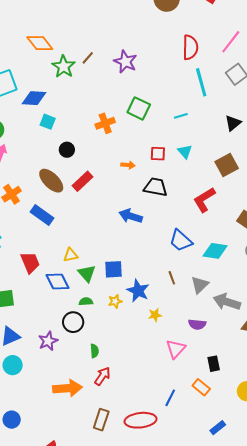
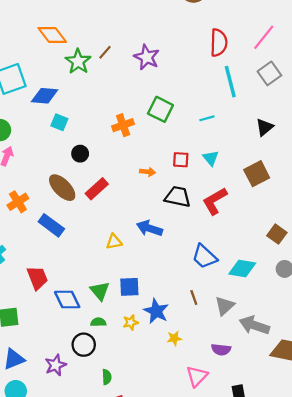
red L-shape: (204, 200) -> (215, 201), moved
yellow triangle: (71, 255) -> (114, 242), moved

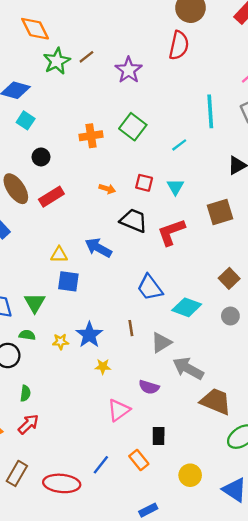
red semicircle: (219, 43) -> (179, 45), moved
cyan line: (207, 118) -> (179, 145), turned -32
blue square: (129, 287) -> (68, 281), moved

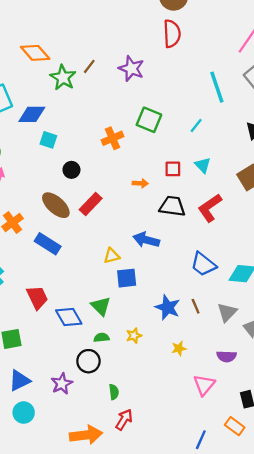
blue star: (89, 335) -> (168, 307), moved

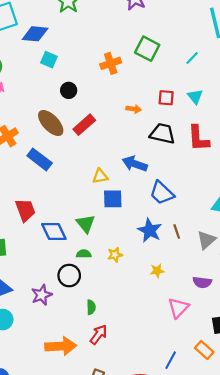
red L-shape: (210, 208) -> (198, 138), turned -64
blue trapezoid: (203, 264) -> (162, 193), moved

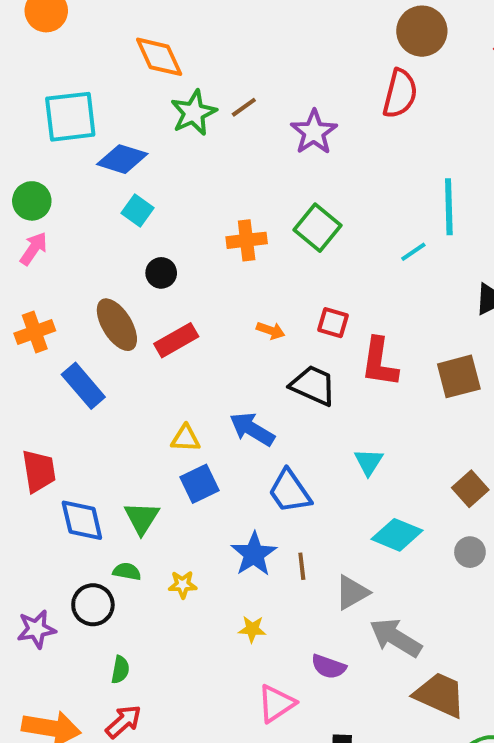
cyan line: (192, 58) -> (413, 252), moved
cyan triangle: (195, 97) -> (369, 462), moved
red L-shape: (198, 138) -> (379, 362), moved
blue square: (113, 199) -> (200, 484), turned -36

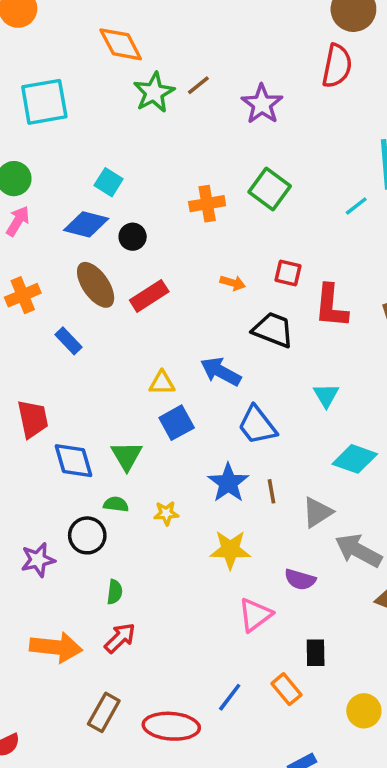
blue diamond: (122, 159) -> (86, 224), moved
blue rectangle: (83, 386) -> (69, 341), size x0.7
yellow star: (252, 629) -> (230, 550), size x1.6

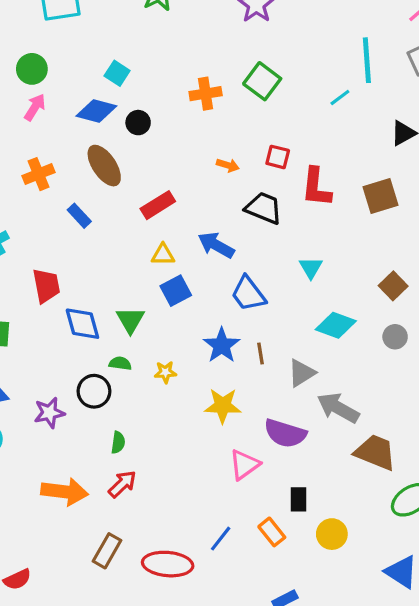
red rectangle: (149, 296) -> (158, 205), moved
purple semicircle: (300, 580) -> (285, 433), size x1.5
yellow circle: (364, 711) -> (332, 534), moved

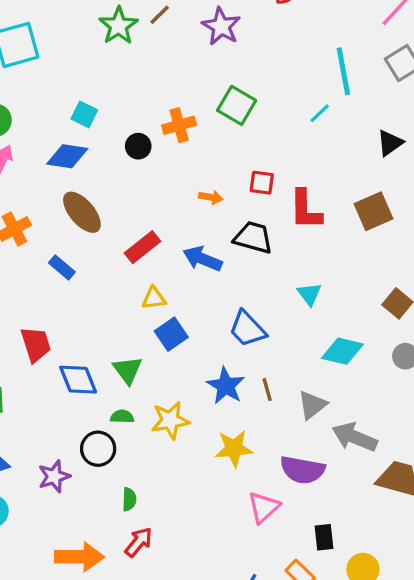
black circle: (138, 123) -> (138, 146), moved
blue arrow: (216, 245) -> (202, 259), moved
yellow star: (165, 372) -> (170, 420), size x1.6

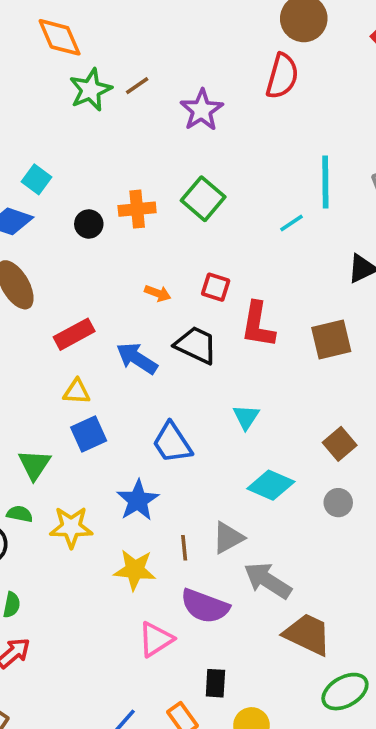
brown line: (267, 390) -> (184, 548), moved

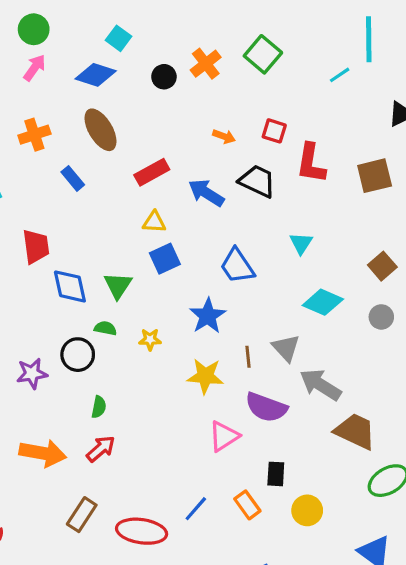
orange cross: (137, 209) -> (206, 64), turned -32
yellow star: (71, 527) -> (150, 339), size x0.6
gray triangle: (228, 538) -> (286, 348), turned -44

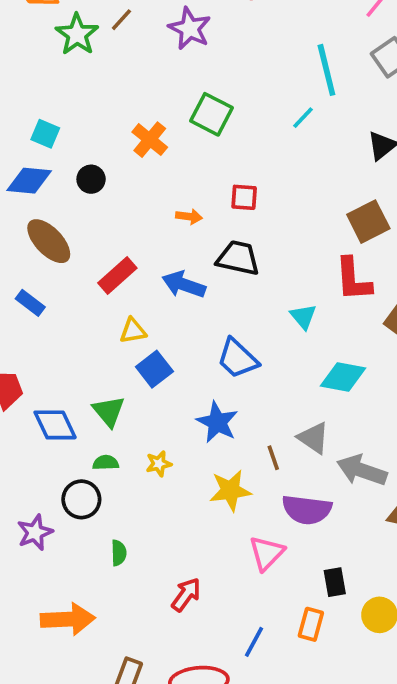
black circle: (164, 77) -> (91, 179), moved
red L-shape: (311, 163) -> (353, 279), moved
red arrow: (101, 449) -> (186, 595), moved
orange rectangle: (247, 505) -> (311, 624), turned 64

